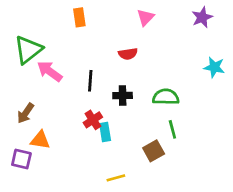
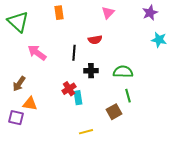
green triangle: (28, 50) -> (18, 22), moved, turned -40
cyan star: (214, 67) -> (159, 40), moved
black line: (90, 81) -> (74, 53), moved

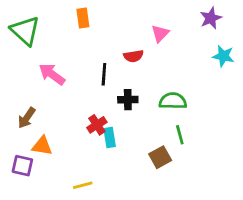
pink triangle: (108, 13) -> (160, 34), moved
yellow line: (86, 132) -> (83, 185), moved

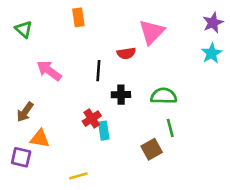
purple star: (211, 18) -> (213, 23), moved
green triangle: (25, 31) -> (24, 29), size x0.6
pink triangle: (160, 34) -> (152, 32), size x1.5
cyan star: (223, 56) -> (212, 53), turned 30

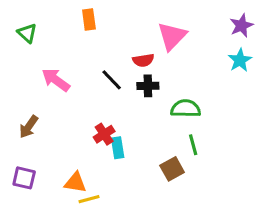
black line: (98, 71) -> (112, 80), turned -48
black cross: (121, 95) -> (148, 86), moved
orange triangle: (40, 139) -> (75, 183), moved

